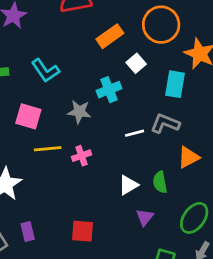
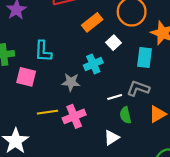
cyan L-shape: (45, 70) -> (43, 51), turned 40
pink square: (28, 116) -> (26, 77), moved
pink cross: (82, 156) -> (74, 116), size x1.5
green semicircle: (160, 182) -> (125, 115), moved

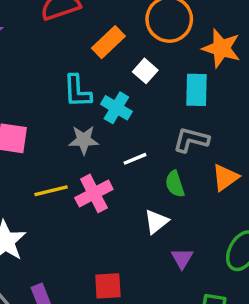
cyan L-shape: (43, 51) -> (77, 91), moved
cyan cross: (93, 64) -> (116, 108), turned -30
white line: (115, 97) -> (135, 159), moved

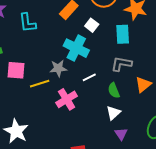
cyan L-shape: (77, 91) -> (27, 23), moved
cyan cross: (116, 108) -> (76, 48), size x1.4
yellow line: (51, 191) -> (40, 84), moved
white triangle: (156, 222) -> (113, 113), moved

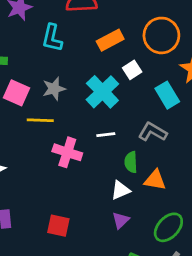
cyan rectangle: (123, 34) -> (167, 95), turned -48
gray star: (58, 68) -> (54, 89), moved, turned -30
orange triangle: (143, 85) -> (155, 180), moved, turned 30
pink cross: (67, 99) -> (67, 152), turned 30

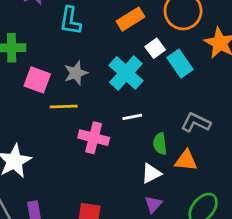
cyan rectangle: (167, 95) -> (180, 64), moved
gray L-shape: (153, 132) -> (196, 122), moved

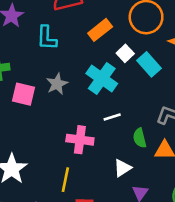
yellow line: (64, 107) -> (65, 180), moved, turned -70
white triangle: (151, 173) -> (122, 168), moved

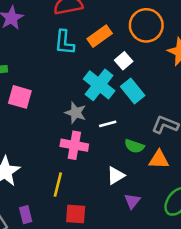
cyan L-shape: (47, 38) -> (64, 42), moved
cyan rectangle: (149, 64) -> (133, 91), moved
gray star: (57, 84) -> (76, 113), moved, turned -30
green semicircle: (140, 138) -> (134, 146), turned -60

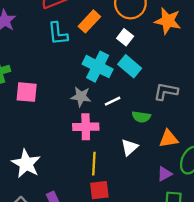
white square: (124, 61) -> (125, 37), moved
orange triangle: (159, 160) -> (169, 139), moved
yellow line: (58, 185) -> (94, 164), moved
purple triangle: (132, 201) -> (165, 174), moved, turned 35

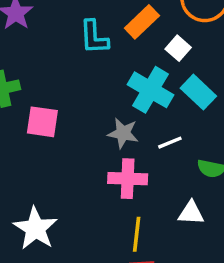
white square: (125, 37) -> (178, 48), moved
white triangle: (129, 147) -> (191, 213), turned 42

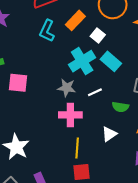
cyan L-shape: (94, 37) -> (47, 31), turned 30
cyan cross: (151, 90) -> (82, 61), turned 30
white triangle: (191, 213) -> (109, 134), turned -35

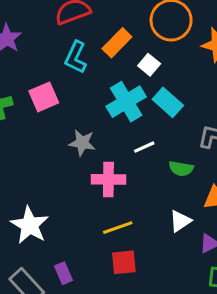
pink square: (18, 83) -> (44, 97), moved, turned -30
gray star: (67, 88) -> (82, 143), moved
white triangle: (109, 134) -> (180, 221), moved
yellow line: (77, 148) -> (118, 228), turned 66

